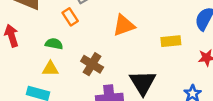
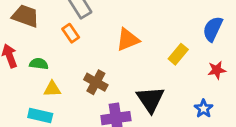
yellow rectangle: (171, 41) -> (178, 54), turned -42
green semicircle: (54, 44) -> (39, 64), moved

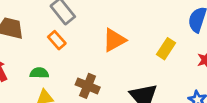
green semicircle: (39, 64) -> (39, 73), moved

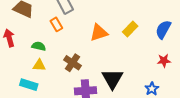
yellow rectangle: (166, 49) -> (130, 29), moved

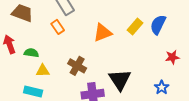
blue semicircle: (163, 29) -> (158, 25), moved
green semicircle: (39, 46) -> (31, 53), moved

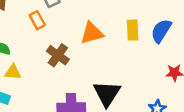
yellow rectangle: (135, 27) -> (133, 30), turned -49
brown cross: (77, 66) -> (58, 55), moved

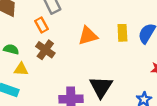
brown cross: (58, 55) -> (45, 50), moved

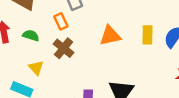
green semicircle: (11, 49) -> (31, 35), moved
yellow triangle: (21, 69) -> (36, 68), turned 40

